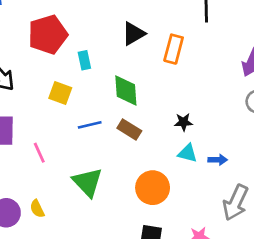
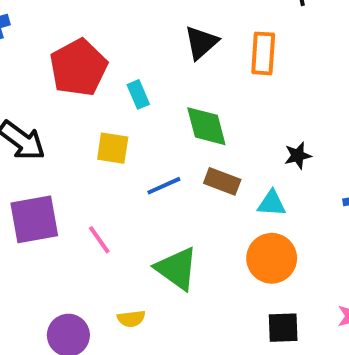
cyan triangle: (188, 153) -> (272, 203), moved
yellow semicircle: (37, 209) -> (131, 319), moved, turned -60

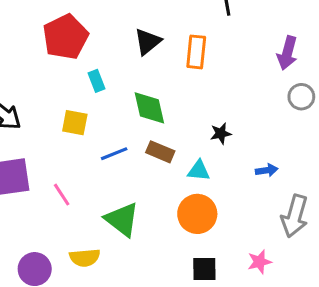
red pentagon: (79, 68) -> (65, 37), moved
yellow semicircle: (131, 319) -> (85, 258), size x1.4

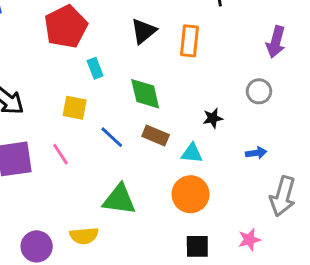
gray circle: (301, 97) -> (259, 91), moved
blue line: (114, 154) -> (112, 137), turned 65
pink line: (62, 195) -> (61, 154), moved
green triangle: (122, 219) -> (119, 199), turned -30

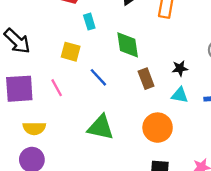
brown rectangle: (156, 135) -> (146, 79), moved, turned 42
cyan triangle: (192, 153) -> (180, 95), moved
yellow semicircle: (84, 236) -> (34, 128), moved

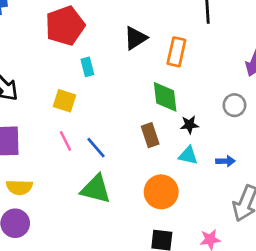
green diamond: (128, 45) -> (165, 97), moved
blue line: (98, 77) -> (96, 148), moved
pink line: (57, 88) -> (65, 141), moved

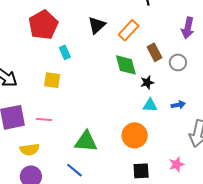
orange rectangle: (176, 52) -> (129, 30), turned 40
brown rectangle: (150, 135) -> (155, 52), moved
pink line: (65, 141) -> (44, 119), moved, turned -49
blue line: (96, 148) -> (74, 170), moved

